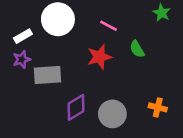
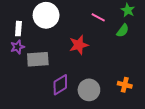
pink line: (108, 26) -> (98, 17), moved
white rectangle: (23, 36) -> (18, 29), turned -56
green semicircle: (137, 49) -> (123, 31), moved, turned -112

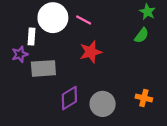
pink line: (98, 17) -> (84, 20), moved
white rectangle: (18, 29) -> (32, 37), moved

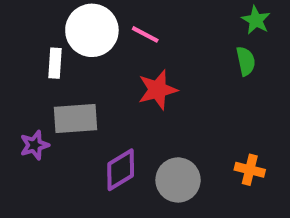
green semicircle: (142, 35) -> (246, 61), turned -49
purple star: (20, 54) -> (35, 145), moved

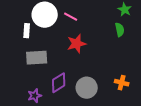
purple star: (35, 145) -> (35, 96), moved

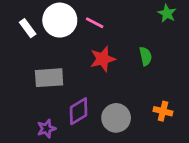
green semicircle: (120, 30) -> (146, 56), moved
white rectangle: (27, 31) -> (28, 28), moved, turned -40

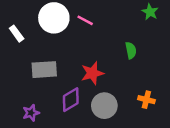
white rectangle: (28, 28) -> (17, 34), moved
red star: (103, 59) -> (92, 73), moved
purple star: (46, 129) -> (31, 113), moved

